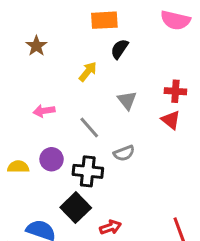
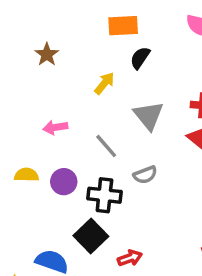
gray triangle: (127, 100) -> (149, 116), size x1.4
yellow semicircle: (18, 167) -> (26, 175), moved

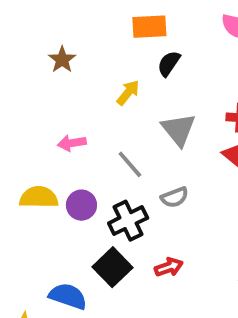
yellow semicircle: (26, 175) -> (39, 197), size x1.4
black cross: (104, 195) -> (128, 221), turned -32
red arrow: (130, 258) -> (169, 267), moved

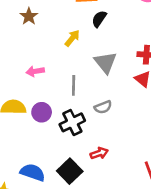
gray line: (130, 164) -> (74, 85), turned 42
black square: (113, 267) -> (70, 171), moved

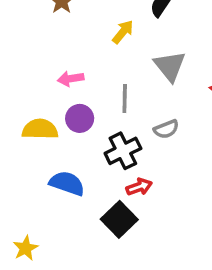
purple circle: (42, 112) -> (80, 118), moved
red arrow: (99, 153) -> (139, 187), moved
blue semicircle: (33, 172) -> (67, 183), moved

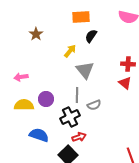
gray triangle: (170, 66) -> (85, 70), moved
pink arrow: (71, 79) -> (21, 77), moved
gray line: (125, 99) -> (77, 95), moved

